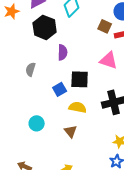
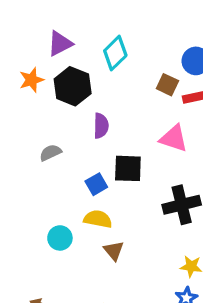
orange star: (12, 11) -> (31, 80), moved
gray semicircle: (31, 69) -> (50, 153), turned 48
yellow semicircle: (78, 107) -> (98, 219), moved

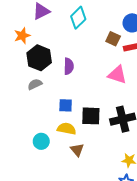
black hexagon: (73, 86) -> (39, 58), moved
black square: (128, 168) -> (91, 116), moved
blue square: (96, 184) -> (66, 105), turned 32

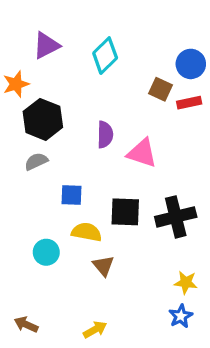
purple semicircle: (69, 66) -> (105, 135), moved
pink triangle: (117, 75) -> (142, 153), moved
blue square: (66, 105) -> (71, 195), moved

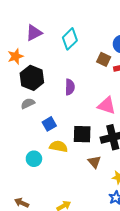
pink triangle: (142, 153) -> (107, 105), moved
blue square: (71, 195) -> (49, 124), turned -32
brown triangle: (103, 266) -> (94, 162), moved

